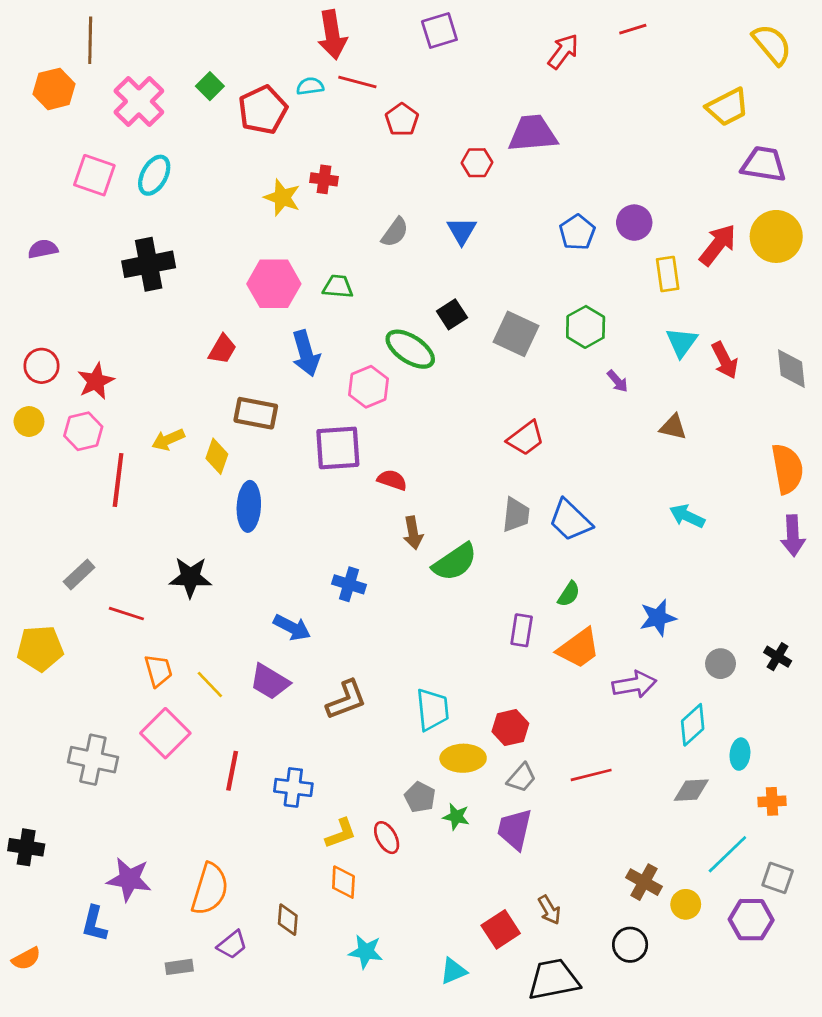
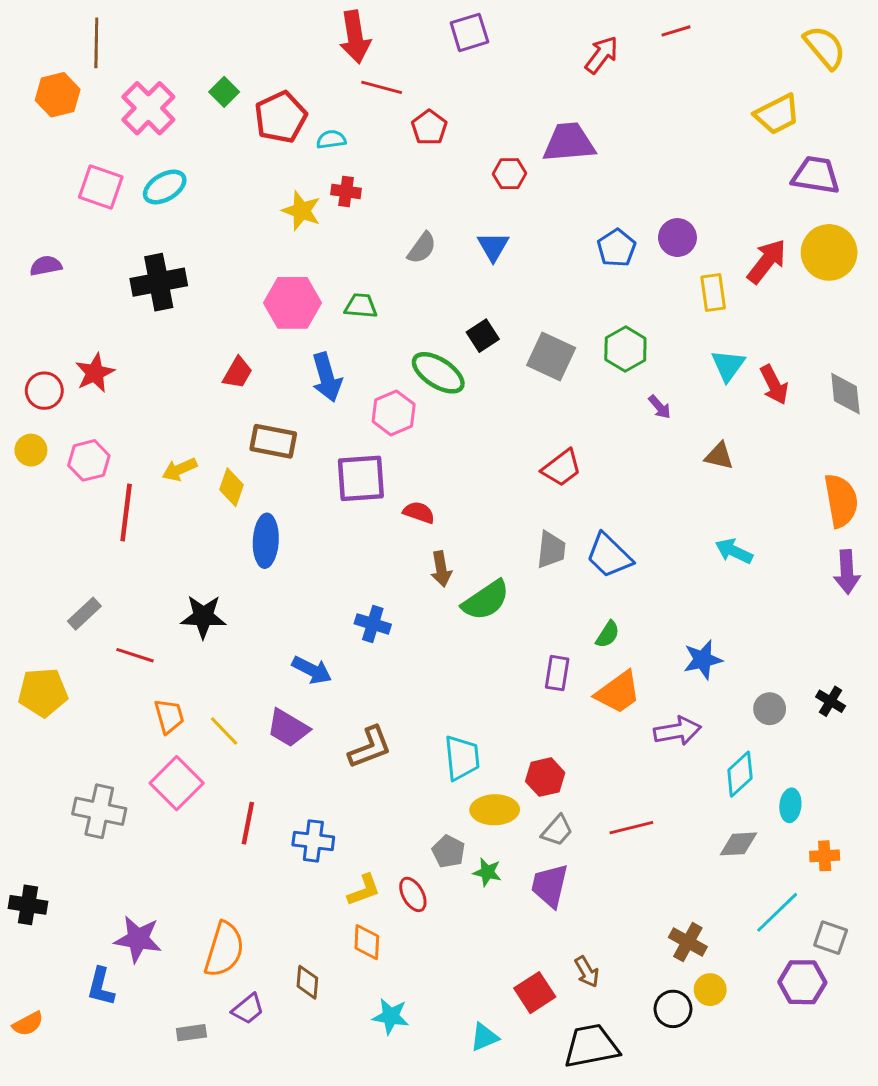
cyan semicircle: (310, 86) -> (331, 139), moved
cyan ellipse: (154, 175) -> (165, 187), turned 30
red star: (96, 381) -> (95, 373), moved
yellow circle: (686, 904) -> (710, 990), moved

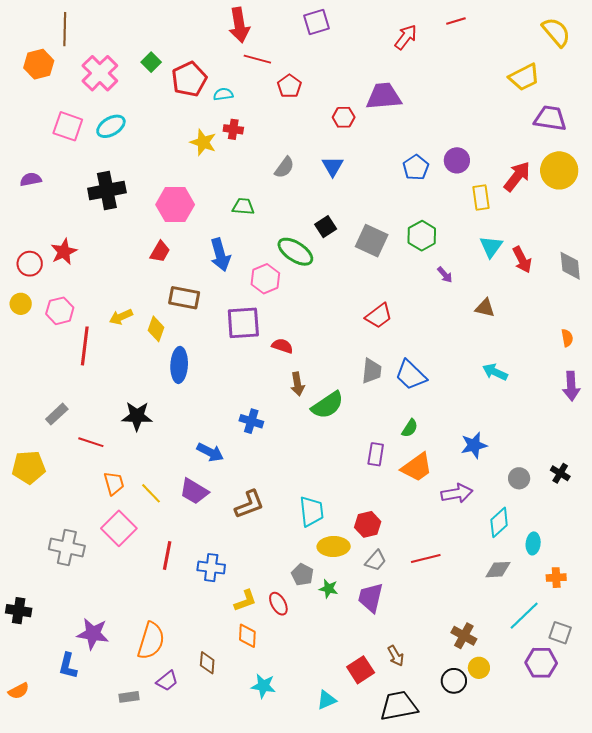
pink hexagon: (293, 303) -> (175, 205), moved
orange semicircle: (841, 501) -> (567, 338), size x0.5

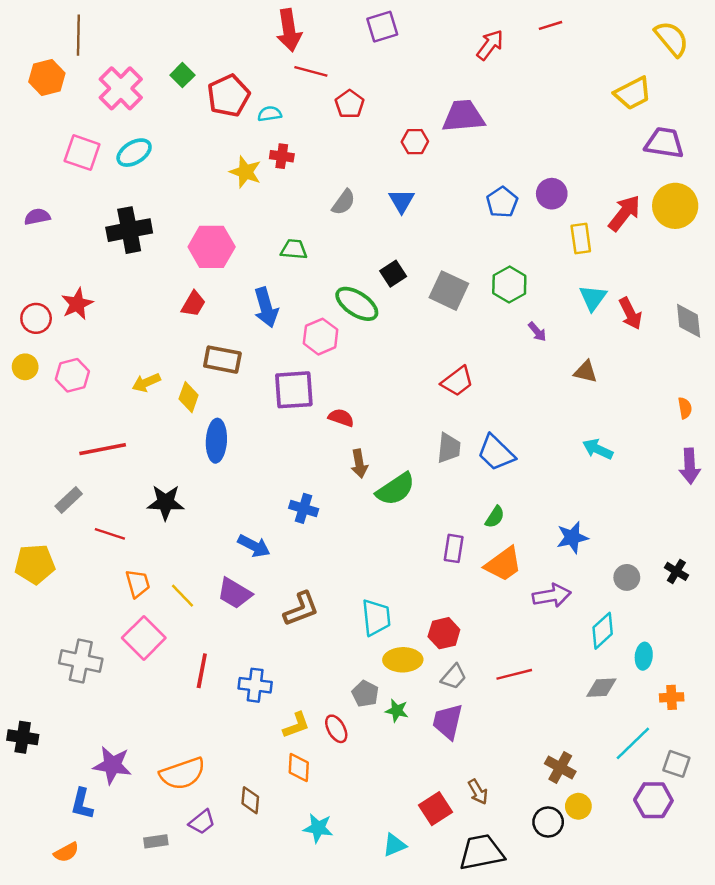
red line: (85, 346) -> (103, 449), moved, turned 72
orange semicircle: (151, 641) -> (182, 774), turned 54
orange semicircle: (19, 691) -> (66, 852), moved

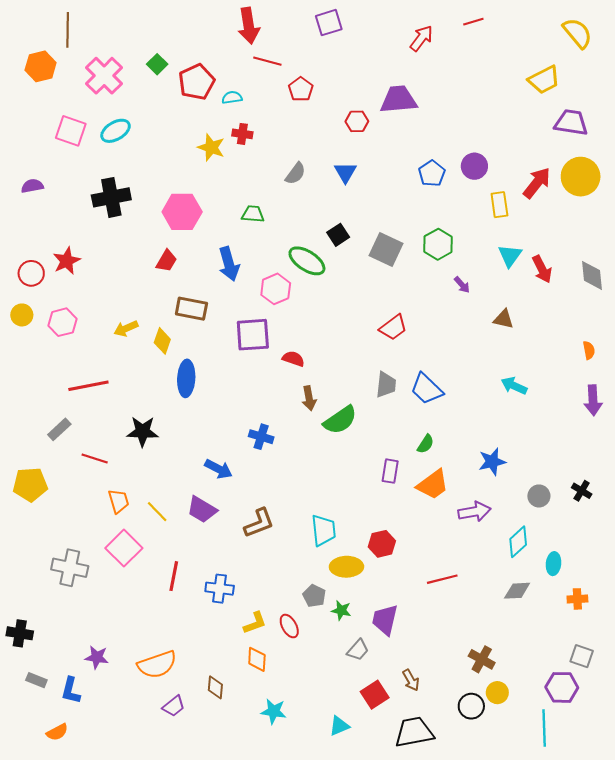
gray trapezoid: (454, 677) -> (358, 650), moved
cyan line: (633, 743) -> (544, 728), moved, turned -48
purple star: (112, 765) -> (97, 657), size x0.7
gray rectangle: (156, 841) -> (36, 680), moved, turned 30

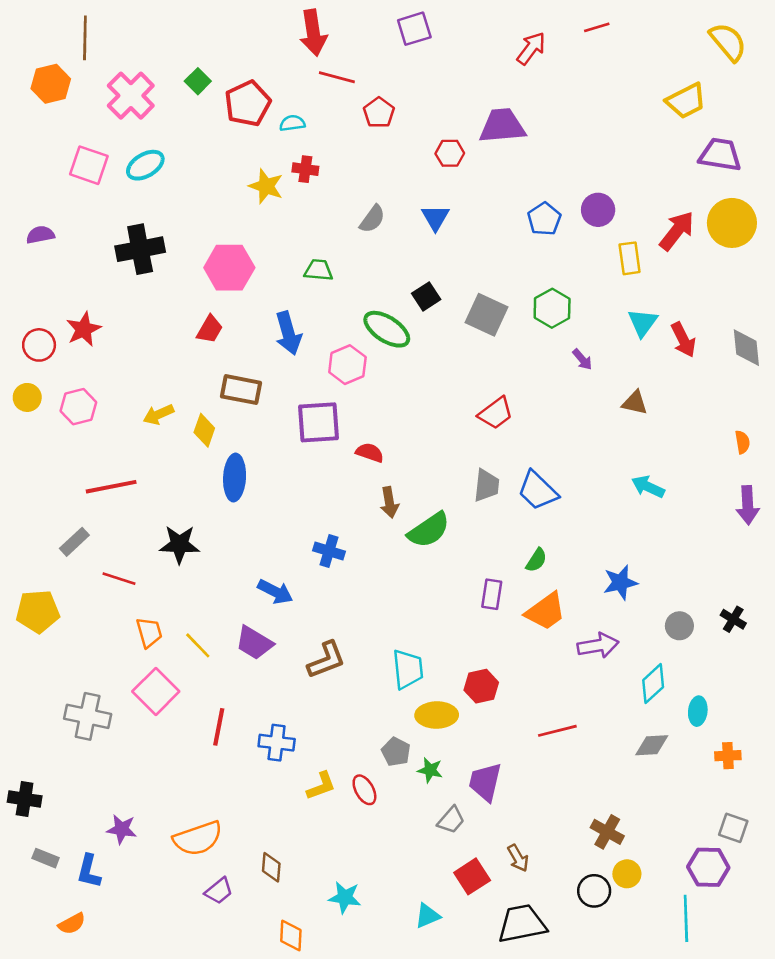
orange diamond: (257, 659) -> (291, 935), moved

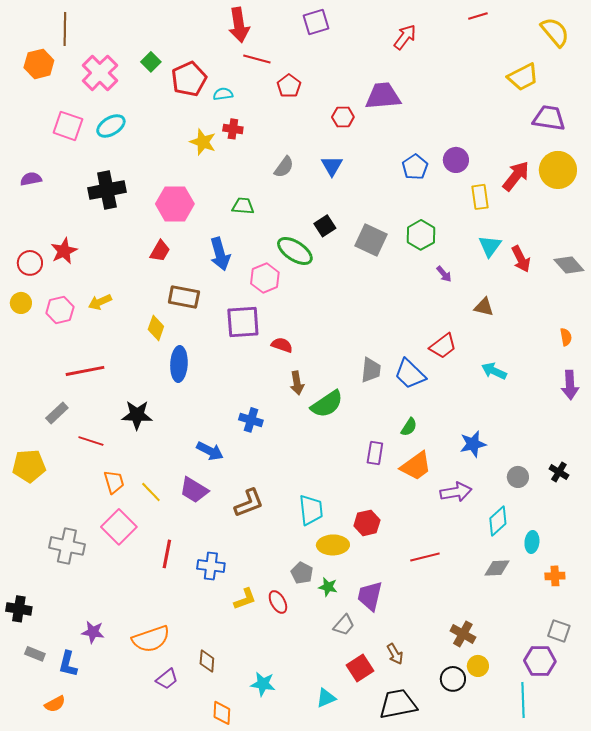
red line: (597, 27) -> (478, 16), moved
gray diamond: (746, 348) -> (569, 265), turned -36
red trapezoid: (496, 413) -> (443, 346), moved
yellow arrow: (158, 415) -> (100, 302), moved

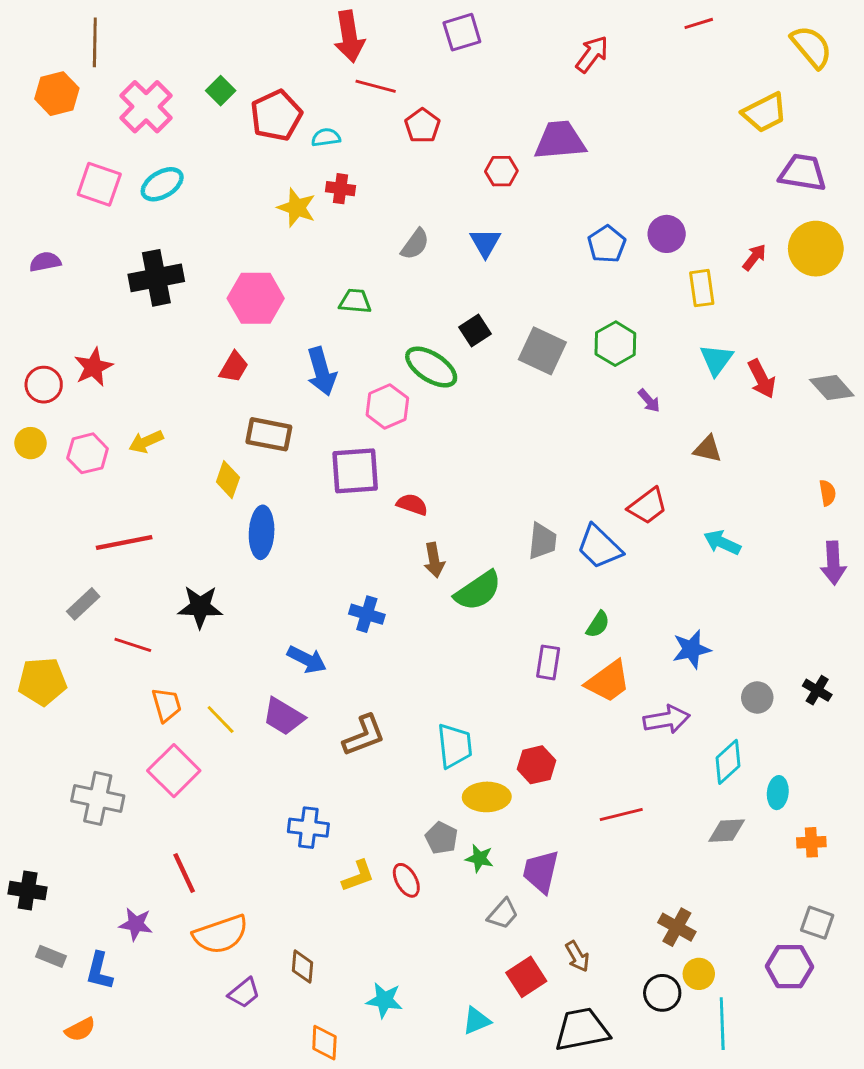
red arrow: (516, 176) -> (754, 257), size x0.6
red line: (167, 554) -> (184, 873), moved, turned -36
cyan line: (523, 700) -> (722, 1024), moved

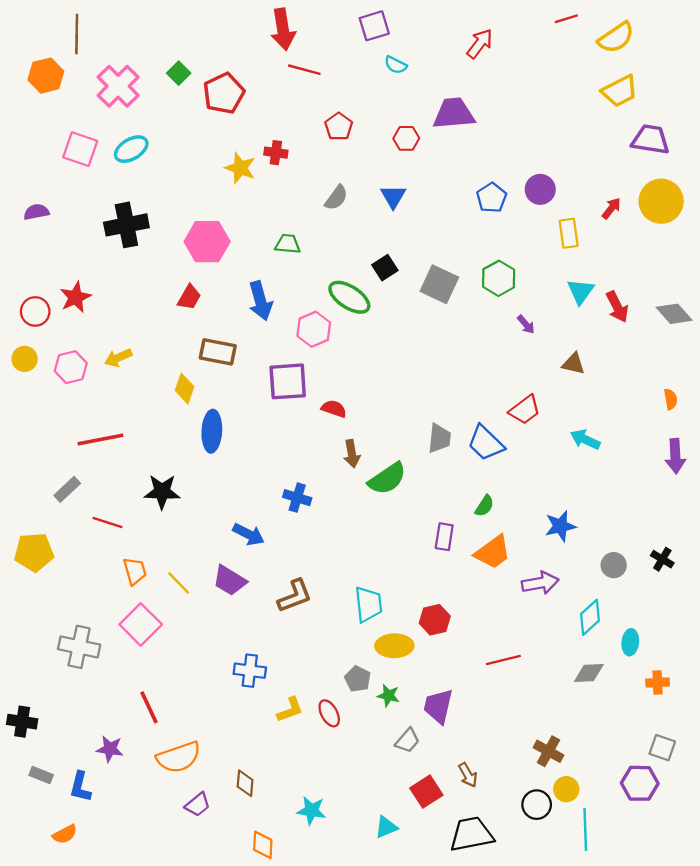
yellow semicircle: (811, 47) -> (616, 38), moved, turned 96
red pentagon: (422, 126) -> (339, 127), moved
cyan semicircle: (326, 137) -> (396, 65), moved, turned -145

